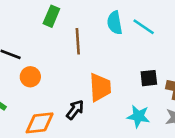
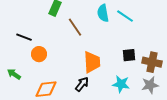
brown line: (78, 41) -> (75, 27), turned -30
black arrow: (75, 110) -> (82, 84), moved

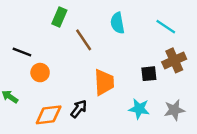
cyan line: (125, 16) -> (166, 27), moved
brown cross: (152, 62) -> (174, 60), moved, turned -36
black arrow: (82, 84) -> (79, 109), moved

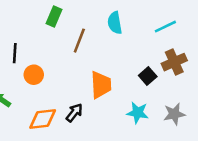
cyan line: (166, 27) -> (165, 27), turned -60
brown line: (84, 40) -> (79, 41), turned 55
black line: (22, 52) -> (15, 53), turned 72
black square: (149, 74) -> (148, 76), turned -35

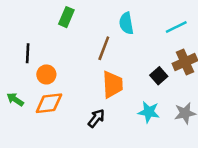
brown line: (79, 41) -> (104, 48), moved
black arrow: (74, 113) -> (96, 118), moved
orange diamond: (43, 119) -> (49, 103), moved

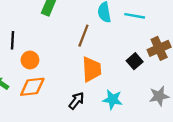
cyan line: (176, 27) -> (135, 16), moved, turned 36
cyan star: (149, 112) -> (113, 100), moved

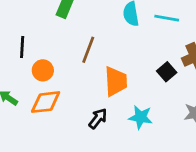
brown line: (83, 36) -> (88, 50), moved

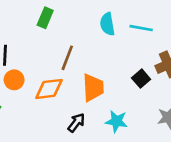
orange circle: (43, 70) -> (14, 80), moved
orange diamond: (46, 102) -> (49, 89), moved

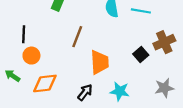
orange diamond: (49, 89) -> (45, 83), moved

